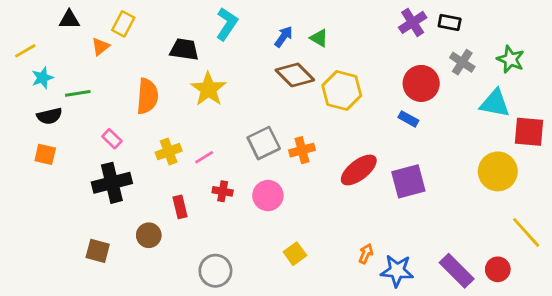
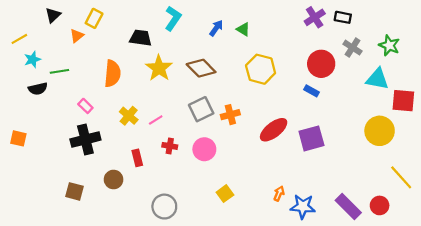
black triangle: (69, 20) -> (53, 15), turned -42
brown diamond: (295, 75) -> (201, 68), moved
yellow cross: (169, 152) -> (129, 116), turned -30
orange square: (45, 154) -> (18, 138), moved

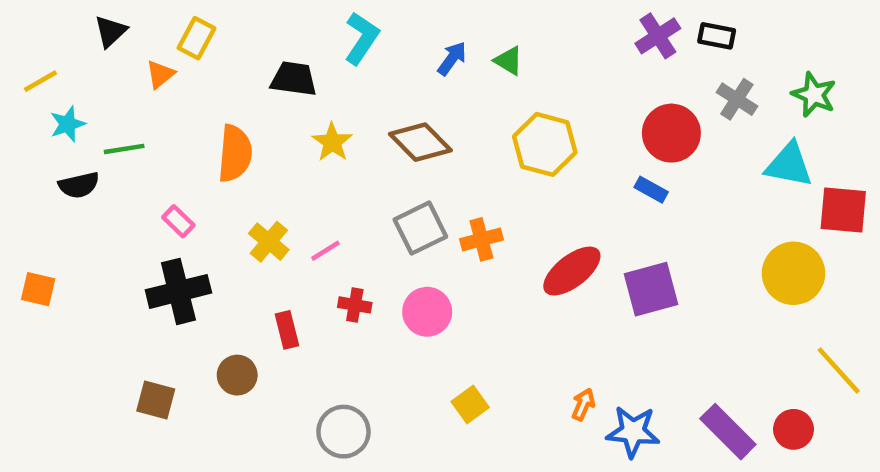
yellow star: (159, 68) -> (332, 142), size x0.7

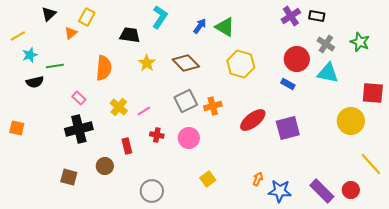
green triangle: (509, 61) -> (225, 27), size x1.5
cyan triangle: (789, 165) -> (328, 73), moved

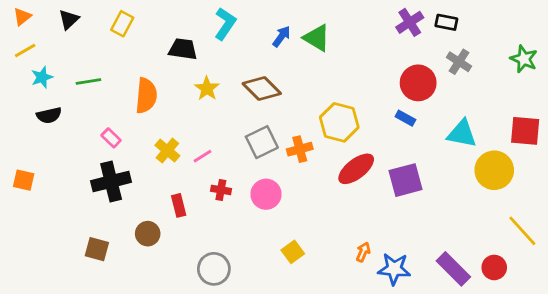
orange triangle: (71, 33) -> (22, 17), moved
green star: (360, 42) -> (524, 59), moved
yellow hexagon: (241, 64) -> (339, 122), moved
green line: (55, 66) -> (88, 81), moved
cyan triangle: (328, 73) -> (462, 134), moved

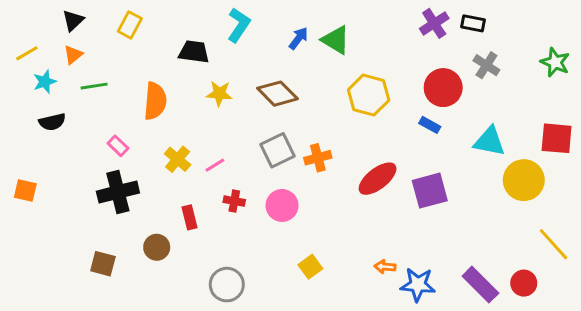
orange triangle: (22, 17) -> (73, 55), moved
yellow star: (207, 89) -> (219, 94), turned -30
yellow hexagon: (339, 122) -> (369, 95), moved
orange arrow: (363, 252) -> (385, 267), turned -108

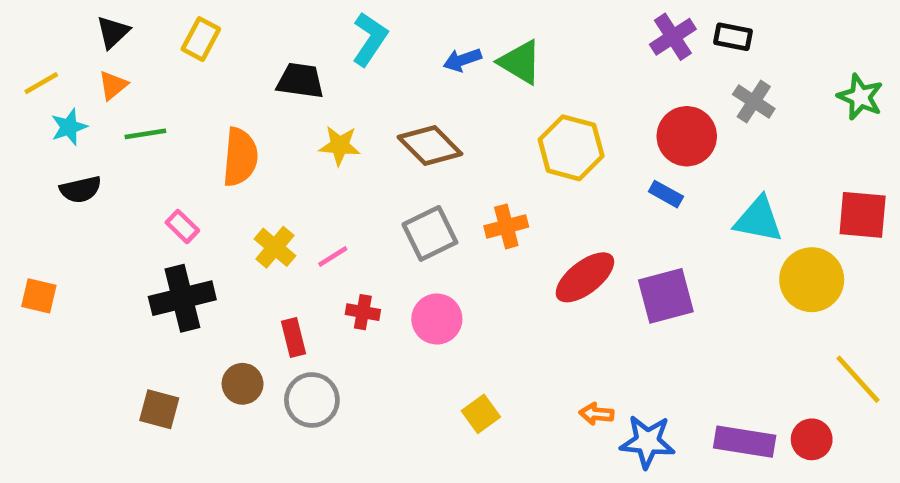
blue arrow: (298, 38) -> (462, 60), turned -145
orange cross: (318, 158) -> (506, 226), moved
gray circle: (227, 285) -> (312, 400), moved
purple rectangle: (480, 285) -> (745, 442), turned -36

